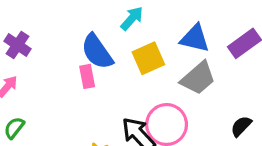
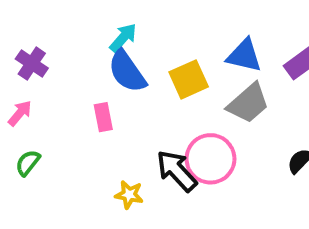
cyan arrow: (132, 18) -> (123, 38), moved
pink rectangle: (87, 76) -> (103, 117), moved

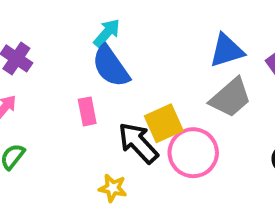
blue triangle: (244, 56) -> (227, 51), turned -30
yellow square: (189, 79) -> (164, 123), moved
black arrow: (177, 171) -> (138, 143), moved

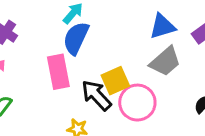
blue semicircle: (111, 66) -> (76, 38), turned 60
pink rectangle: (87, 111) -> (58, 72), size x1.6

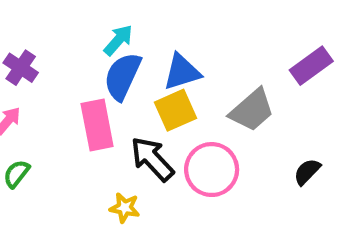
blue triangle: (162, 26) -> (182, 72), moved
yellow square: (115, 81) -> (176, 110), moved

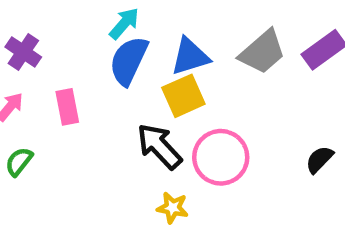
gray trapezoid: (252, 110) -> (262, 52), moved
pink rectangle: (97, 125) -> (67, 107), moved, size x0.7
yellow star: (125, 208) -> (172, 208), moved

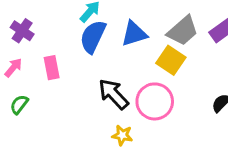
yellow square: (183, 96) -> (171, 60), moved, turned -32

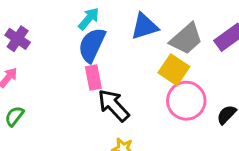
blue triangle: (134, 34) -> (144, 26), moved
pink rectangle: (52, 68) -> (93, 77), moved
pink circle: (155, 101) -> (186, 101), moved

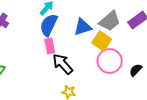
blue triangle: (144, 26) -> (83, 27), moved

